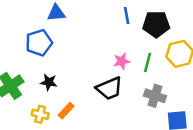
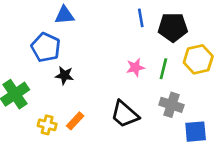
blue pentagon: (39, 43) -> (46, 47), turned -30
black star: (49, 82) -> (64, 75), moved
black trapezoid: (109, 88) -> (125, 114), moved, turned 64

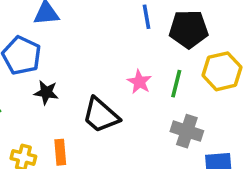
pink star: (135, 67) -> (139, 82), turned -30
black trapezoid: (125, 114) -> (101, 115), moved
orange rectangle: (75, 121) -> (60, 152), turned -48

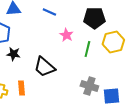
blue line: (146, 17) -> (49, 12), moved, turned -56
pink star: (139, 82) -> (66, 35), moved
gray cross: (187, 131) -> (89, 86), moved

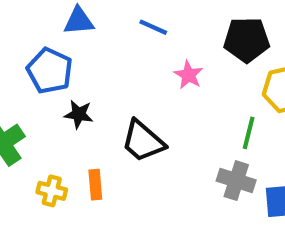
green line: (87, 49) -> (249, 133), moved

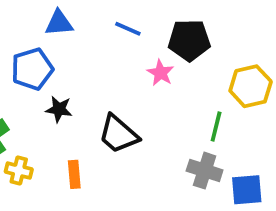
black pentagon: (247, 40) -> (189, 40), moved
blue pentagon: (50, 71) -> (32, 69), turned 30
yellow cross: (52, 191) -> (19, 171), moved

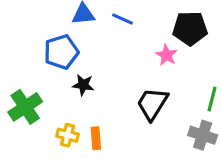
blue line: (128, 29) -> (122, 19), moved
black trapezoid: (118, 134) -> (152, 104), moved, turned 81
yellow cross: (19, 171) -> (68, 135), moved

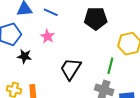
pink star: (166, 55) -> (48, 36), moved

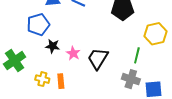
pink star: (48, 36) -> (73, 53), moved

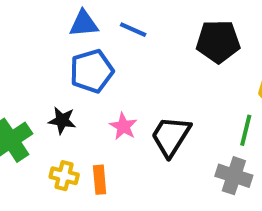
blue pentagon: (38, 24) -> (92, 71), moved
black star: (53, 46) -> (62, 120), moved

